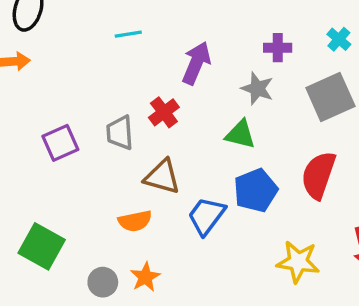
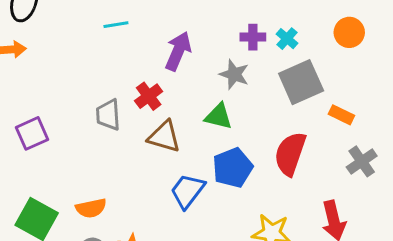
cyan cross: (339, 39) -> (287, 39), moved
purple square: (60, 143) -> (32, 133), moved
brown triangle: (162, 177) -> (164, 137), moved
orange semicircle: (135, 221) -> (91, 208), moved

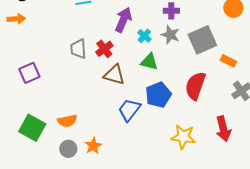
cyan cross: (287, 39) -> (144, 36), moved
gray star: (234, 74) -> (170, 35), moved
gray trapezoid: (108, 115) -> (78, 49), moved

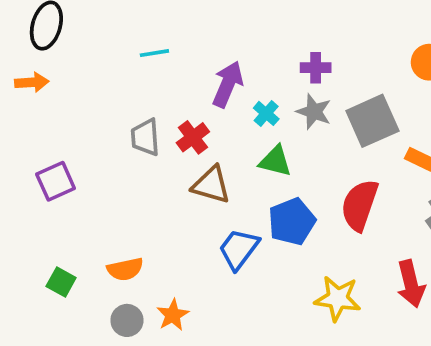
green square: (32, 128) -> (61, 282), size x0.6

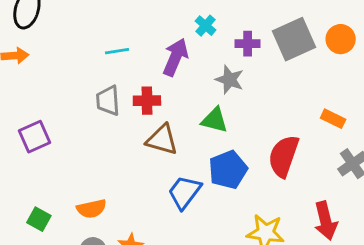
cyan line: (154, 53) -> (117, 51), moved
gray star: (314, 112) -> (230, 80), moved
cyan cross: (266, 113) -> (206, 26), moved
gray square: (372, 121) -> (294, 39), moved
red cross: (193, 137) -> (147, 101), turned 36

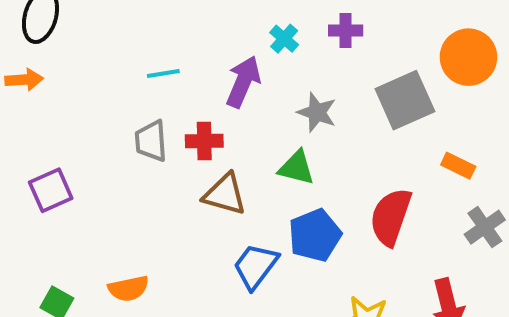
gray square: (294, 39) -> (405, 100), moved
orange circle: (341, 39) -> (468, 57), size x1.4
purple cross: (248, 44) -> (346, 30), moved

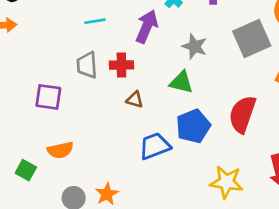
purple square: (51, 190) -> (48, 97), moved, turned 32
brown triangle: (225, 194) -> (135, 100), size x0.6
blue trapezoid: (255, 266) -> (155, 146), turned 32
orange semicircle: (129, 289) -> (60, 150), moved

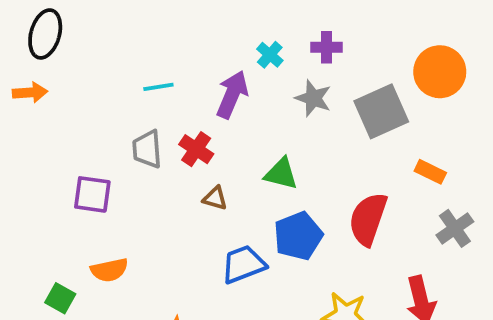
gray star: (195, 46) -> (313, 98), moved
red cross: (121, 65) -> (196, 149), turned 35

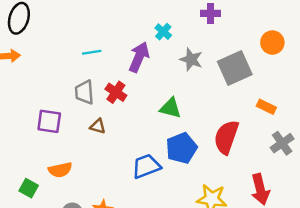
purple cross: (326, 47) -> (211, 13), moved
orange circle: (440, 72) -> (272, 43), size x0.7
brown triangle: (215, 198) -> (98, 126), moved

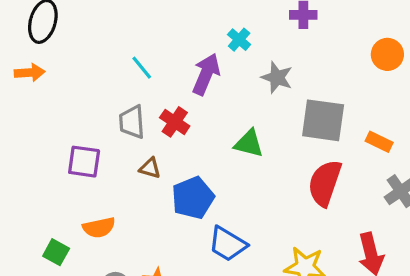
cyan line: (92, 52) -> (142, 68), turned 60
gray square: (235, 68) -> (323, 120), moved, turned 32
blue pentagon: (181, 148) -> (193, 198), moved
blue trapezoid: (146, 166) -> (227, 244), moved, turned -128

